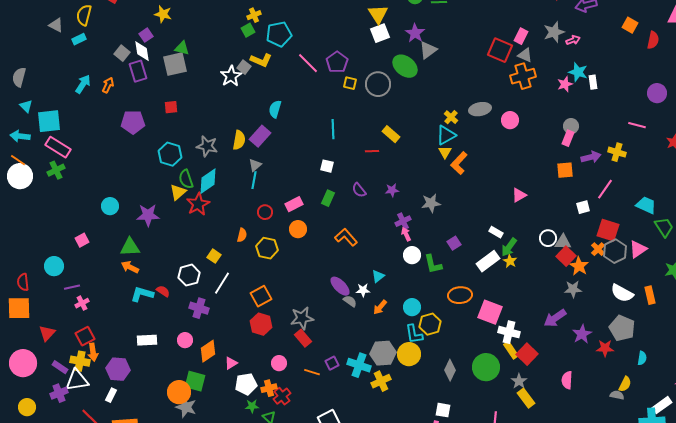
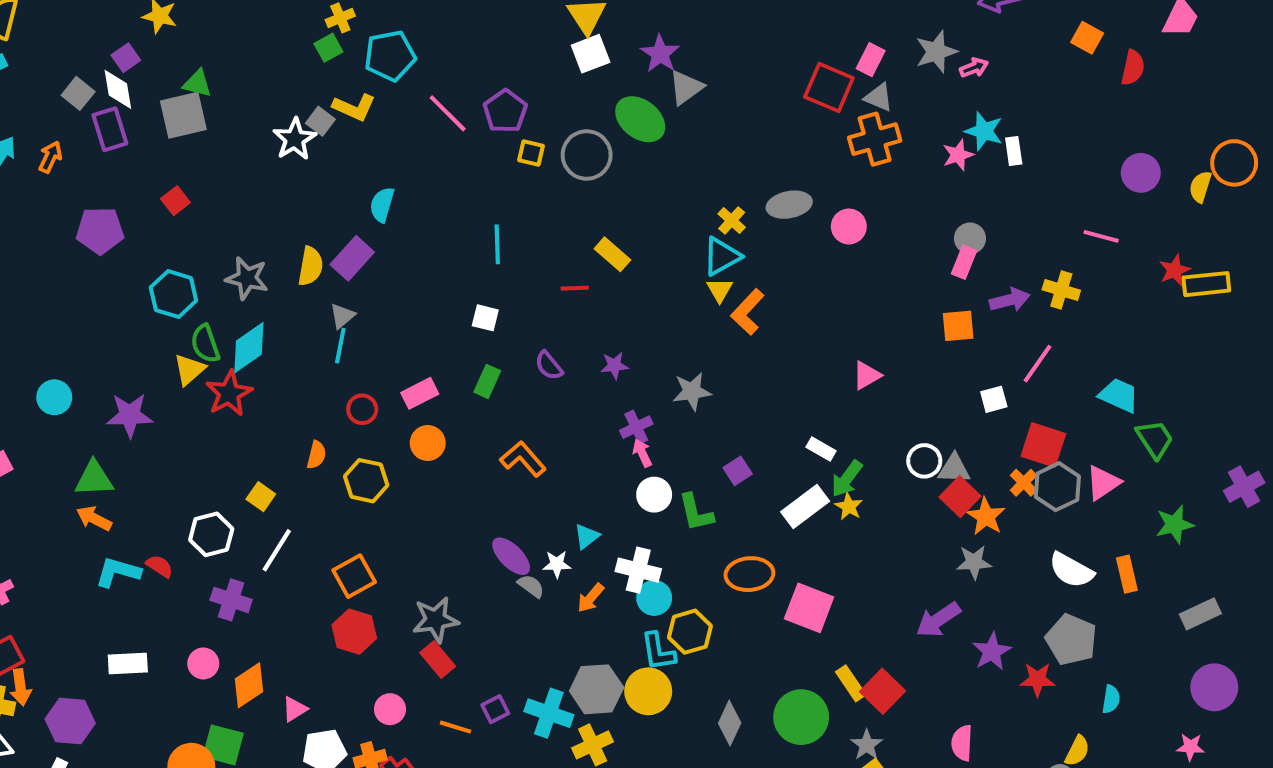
red square: (171, 107) -> (175, 201), turned -32
white cross: (509, 332) -> (638, 570), moved

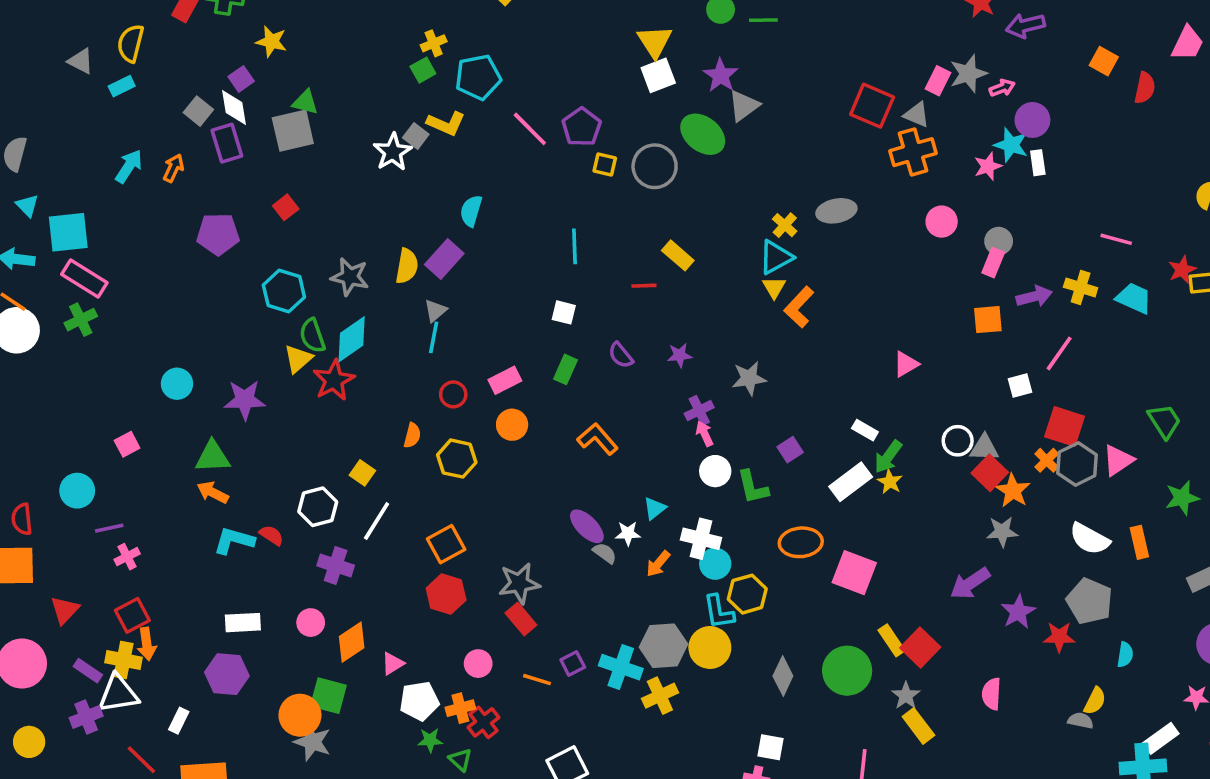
pink rectangle: (871, 60) -> (938, 81), moved
purple circle: (1141, 173) -> (1032, 120), moved
pink circle: (849, 226) -> (942, 222), moved
cyan trapezoid: (1119, 395) -> (1134, 298), moved
purple hexagon: (70, 721) -> (227, 674), moved

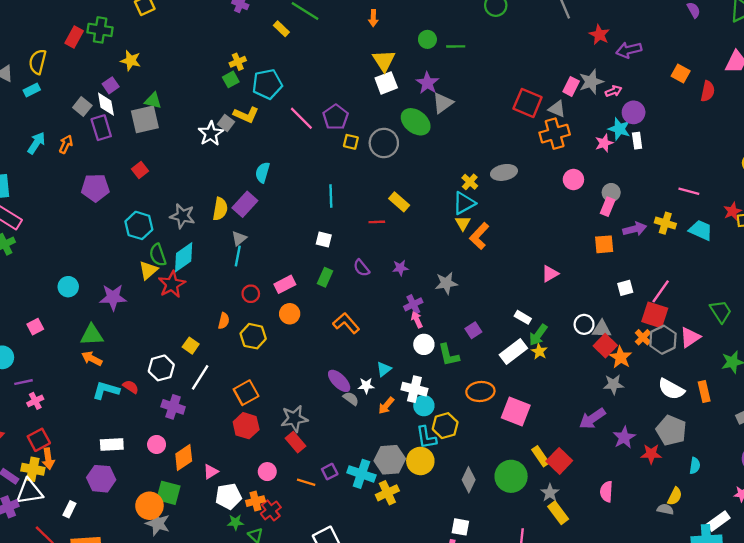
pink line: (1059, 353) -> (661, 291), moved

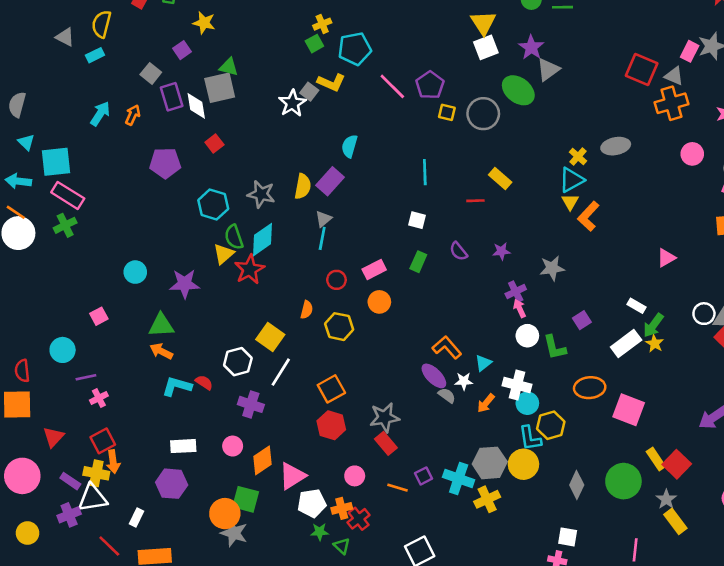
white diamond: (106, 104) -> (196, 106), moved
orange L-shape: (346, 323) -> (447, 347), moved
yellow square: (191, 346) -> (270, 337), size x1.5
pink triangle: (211, 472) -> (292, 476), size x1.6

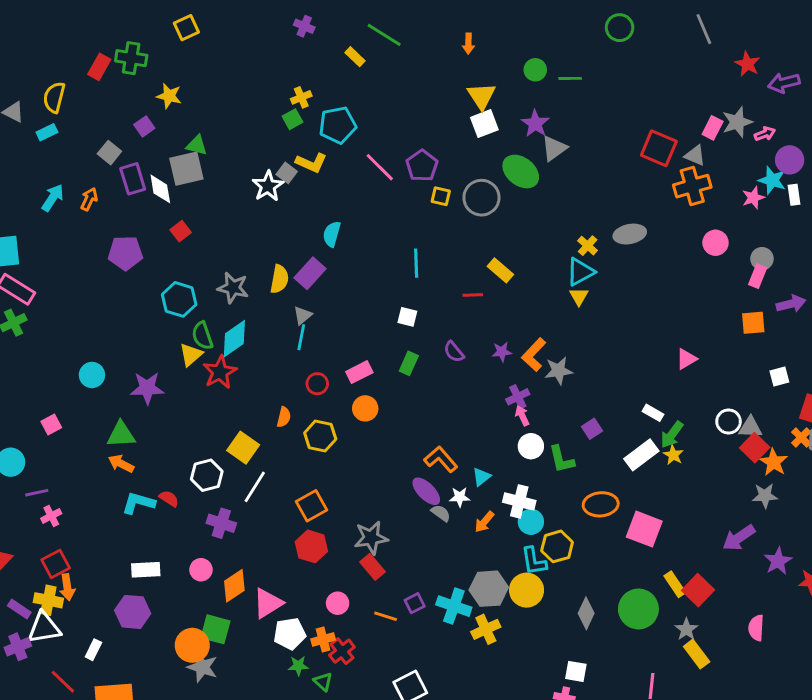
orange L-shape: (588, 216) -> (534, 355), moved

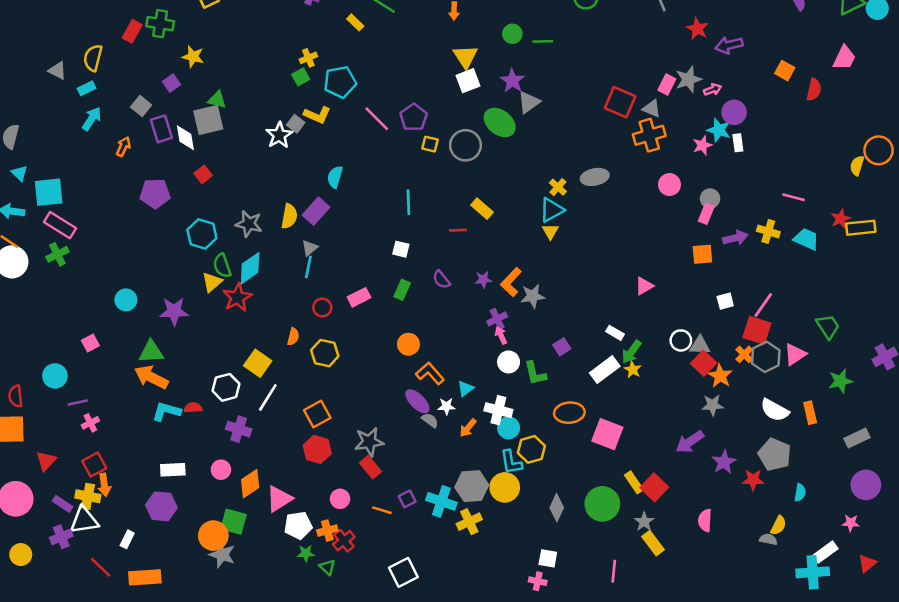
cyan arrow: (53, 198) -> (92, 119), moved
orange circle: (365, 408) -> (408, 344), moved
orange arrow: (121, 464) -> (151, 377), size x1.5
red semicircle: (169, 499) -> (193, 408), turned -36

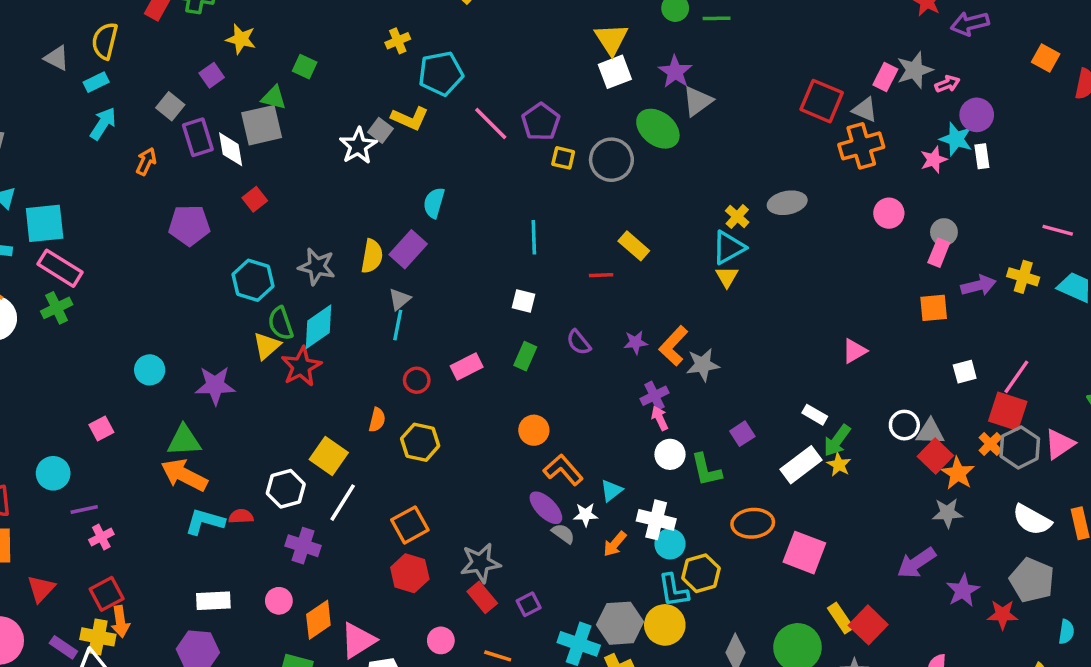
green square: (301, 77) -> (305, 67), moved, turned -36
purple square: (407, 499) -> (529, 604), moved

